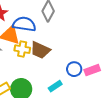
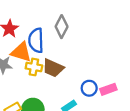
blue semicircle: (24, 24) -> (36, 40), turned -100

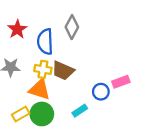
orange triangle: (21, 52) -> (40, 89), moved
pink rectangle: (108, 89) -> (121, 82), moved

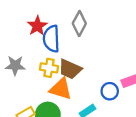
red star: (17, 29) -> (37, 26), moved
orange triangle: (40, 89) -> (61, 89), moved

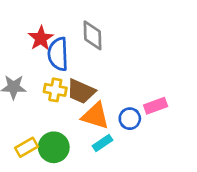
gray diamond: (79, 24) -> (93, 35), turned -30
orange triangle: (61, 89) -> (95, 116), moved

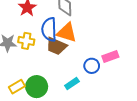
blue semicircle: (58, 54) -> (49, 29), moved
yellow cross: (55, 90) -> (26, 41), moved
orange triangle: (95, 116) -> (67, 33), moved

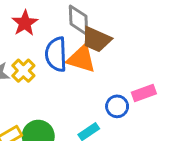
yellow cross: (26, 41) -> (23, 71), turned 35
brown trapezoid: (56, 46) -> (96, 39), moved

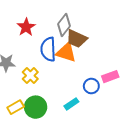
gray diamond: (78, 20) -> (64, 25), turned 40
yellow cross: (23, 71) -> (30, 76), moved

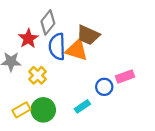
gray diamond: (64, 25) -> (48, 22), moved
red star: (26, 27) -> (28, 39), moved

